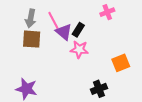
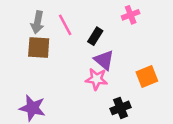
purple triangle: (64, 32) -> (104, 60), moved
pink star: (79, 49) -> (97, 79), moved

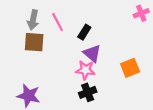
pink cross: (131, 15) -> (141, 13), moved
black cross: (120, 108) -> (88, 92), moved

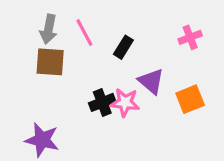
pink cross: (141, 13) -> (190, 37), moved
purple triangle: (92, 53) -> (151, 81), moved
black cross: (88, 92) -> (102, 102), moved

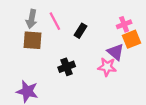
purple triangle: (151, 81) -> (116, 52), moved
orange square: (190, 99) -> (132, 39), moved
pink star: (125, 102) -> (107, 67), moved

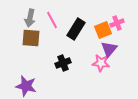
black rectangle: (80, 31) -> (76, 29), size x1.5
orange square: (132, 39) -> (103, 30), moved
purple triangle: (116, 52) -> (109, 49), turned 30

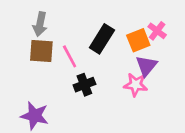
pink line: (52, 20) -> (70, 56), moved
pink cross: (117, 23) -> (157, 31), turned -32

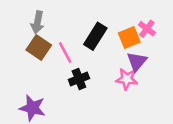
brown square: (41, 51) -> (39, 48), turned 30

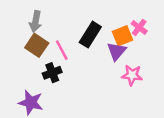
purple triangle: (137, 61) -> (117, 51), moved
black cross: (79, 79) -> (52, 73), moved
pink star: (127, 79) -> (132, 75), moved

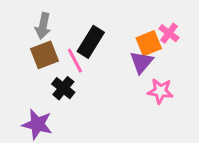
black rectangle: (90, 35) -> (91, 42), moved
brown square: (37, 45) -> (45, 55), turned 35
black cross: (52, 73) -> (63, 88), turned -30

